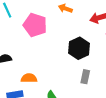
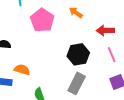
gray rectangle: (85, 77) -> (77, 83), size x1.5

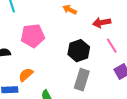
pink pentagon: (42, 20) -> (33, 36), moved, turned -30
orange semicircle: (22, 70) -> (26, 75), turned -49

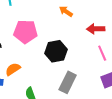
black hexagon: (79, 51) -> (56, 51), moved

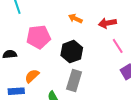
orange arrow: (66, 11) -> (75, 18), moved
gray rectangle: (68, 82) -> (74, 80), moved

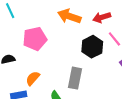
orange arrow: (75, 18) -> (69, 16), size x1.6
black hexagon: (72, 52) -> (92, 47), moved

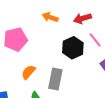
orange arrow: (69, 16) -> (50, 17), size x0.7
orange semicircle: (33, 78) -> (28, 72), moved

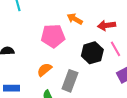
pink pentagon: (15, 39) -> (53, 36), moved

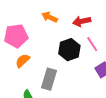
pink pentagon: (53, 36) -> (16, 36), moved
orange semicircle: (44, 70) -> (23, 61), moved

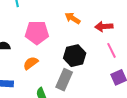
black hexagon: (69, 50) -> (75, 56), moved
orange semicircle: (23, 61) -> (31, 63), moved

